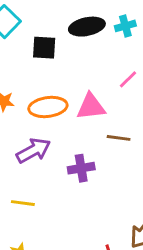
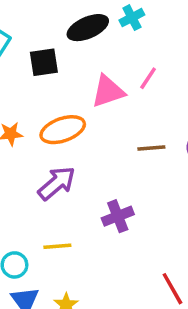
pink triangle: (91, 107) -> (108, 91), moved
purple cross: (81, 168) -> (118, 216), moved

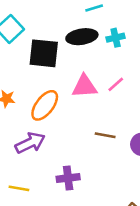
black square: (44, 62) -> (44, 53), size x1.4
orange ellipse: (63, 130) -> (45, 105), turned -48

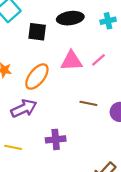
cyan cross: (116, 38) -> (108, 21), moved
black square: (44, 53) -> (37, 32), size x0.7

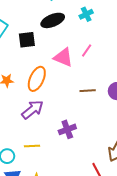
pink triangle: (71, 61) -> (63, 57), turned 40

